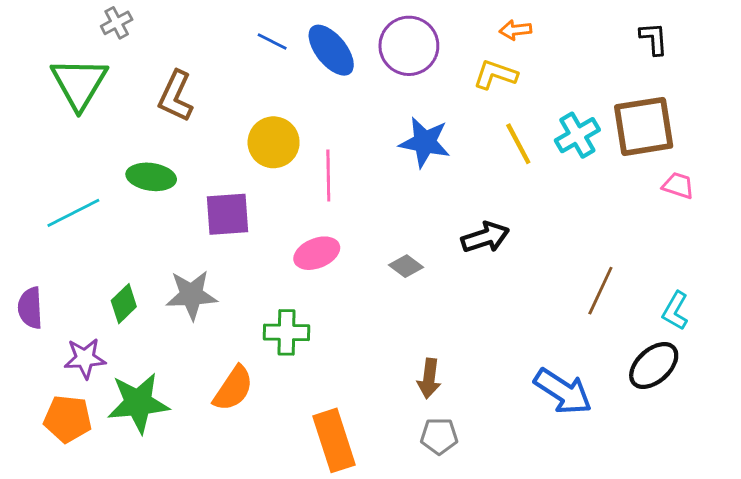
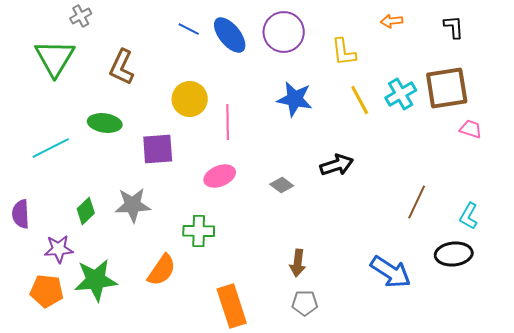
orange arrow: (515, 30) -> (392, 21), moved
yellow L-shape: (495, 75) -> (344, 52), turned -116
black ellipse: (654, 366) -> (454, 254), turned 36

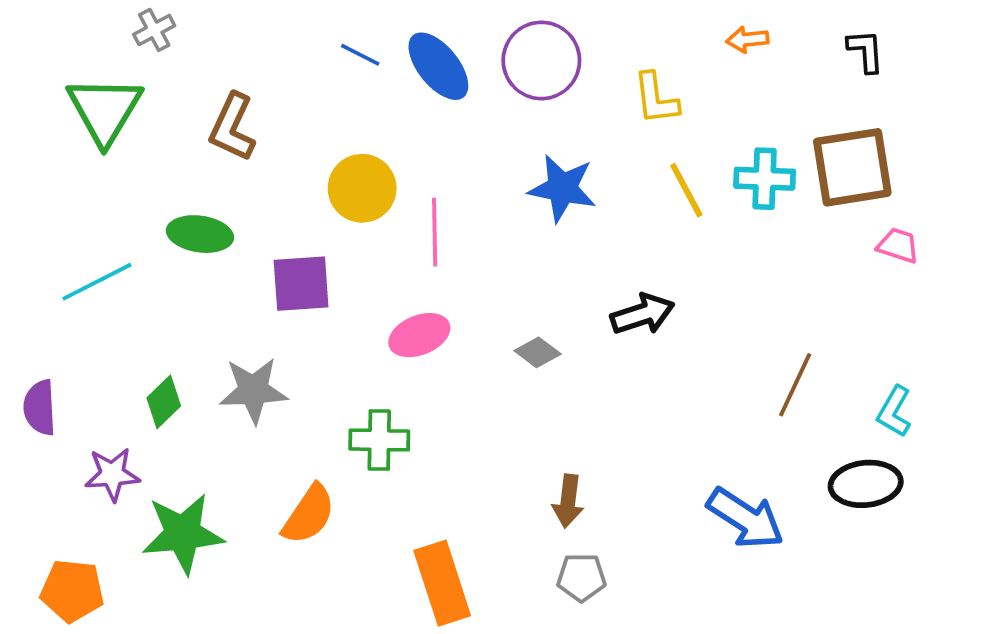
cyan cross: (401, 94) -> (765, 179), turned 32
orange pentagon: (47, 291) -> (72, 591), moved

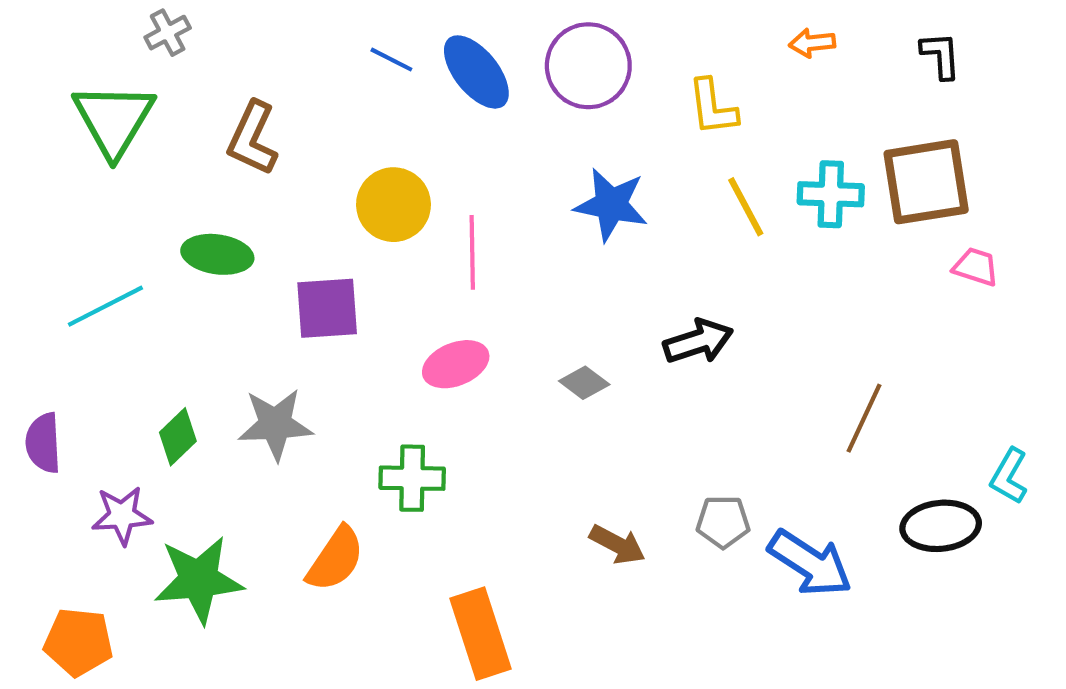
cyan L-shape: (894, 411) -> (1009, 476), moved
brown arrow: (568, 501) -> (617, 544), turned -69
gray pentagon: (581, 577) -> (723, 522), moved

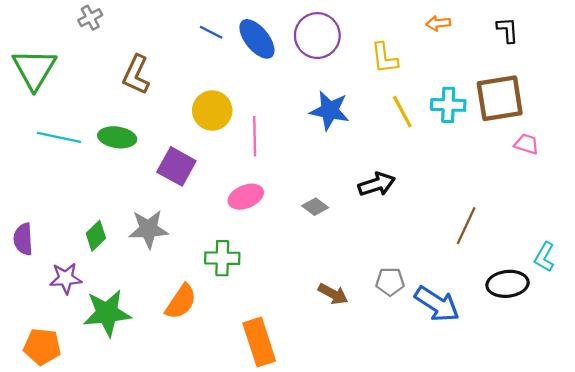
green triangle: (114, 120) -> (34, 69), moved
cyan line: (105, 306) -> (59, 137), moved, turned 39
purple square: (327, 308) -> (176, 166), turned 33

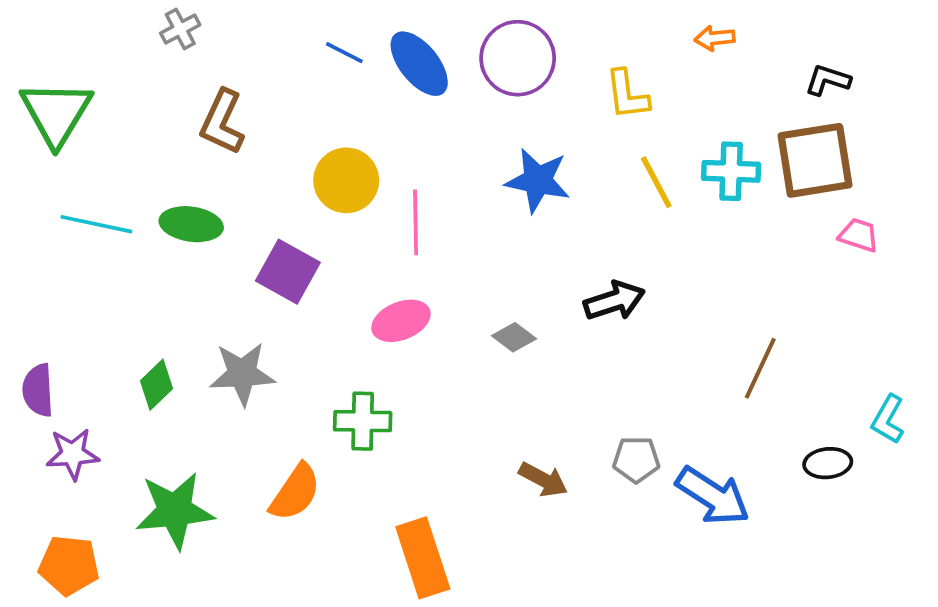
gray cross: (90, 18) -> (180, 29), moved
black L-shape: (507, 30) -> (828, 80), moved, turned -68
purple star: (66, 278) -> (73, 454), moved
black ellipse: (507, 284) -> (828, 463), size x0.7

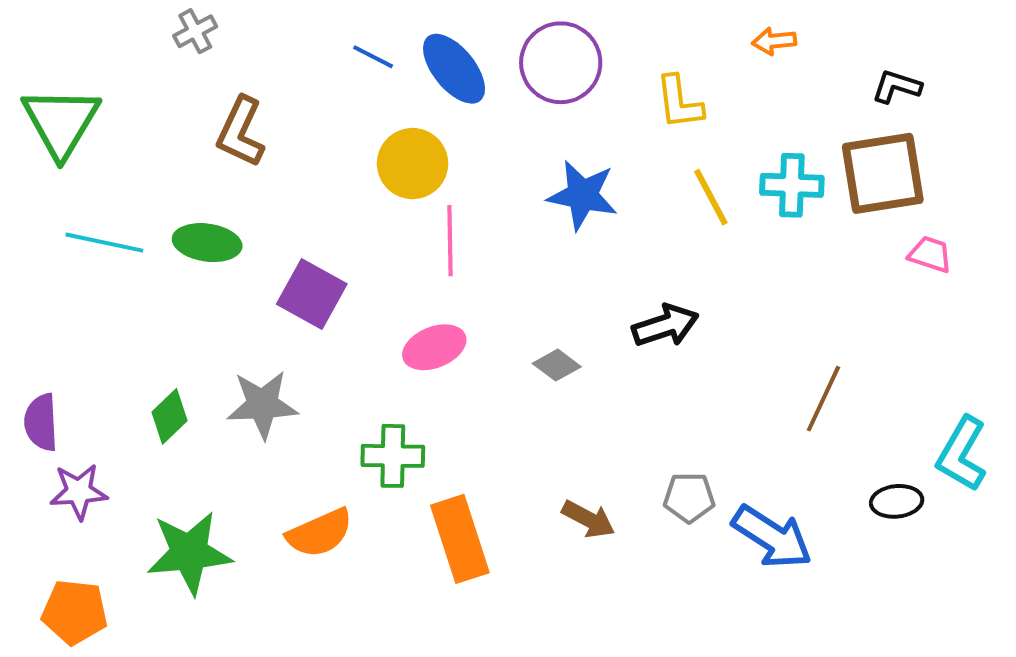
yellow circle: (346, 180) -> (413, 164), moved
cyan L-shape: (888, 419) -> (962, 454), size x1.4
orange semicircle: (295, 492) -> (320, 533), turned 32
orange rectangle: (423, 558) -> (460, 539), moved

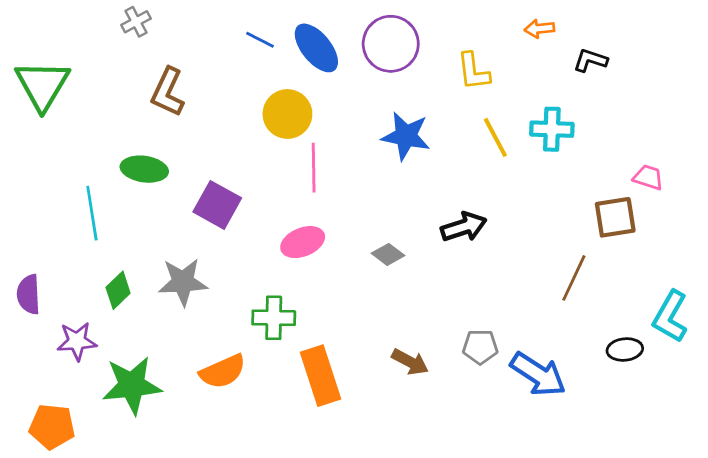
black L-shape: (897, 86) -> (590, 60), moved
brown square: (883, 173) -> (615, 217), moved, size x0.7
cyan line: (104, 243) -> (92, 213), moved, turned 69
purple star: (79, 491) -> (77, 341), moved

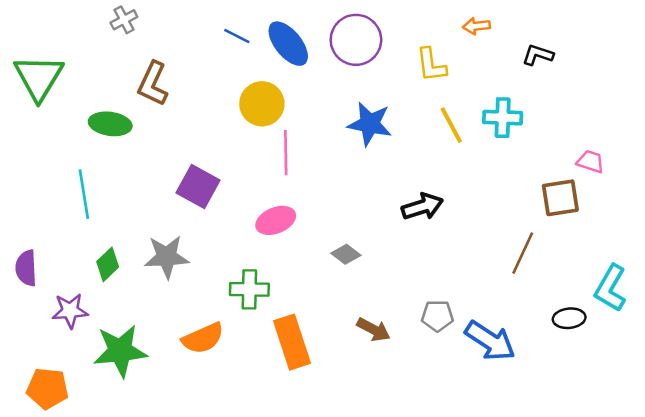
orange arrow: (539, 29) -> (476, 26), moved
green ellipse: (144, 169) -> (110, 124), moved
gray diamond: (388, 254) -> (346, 254), moved

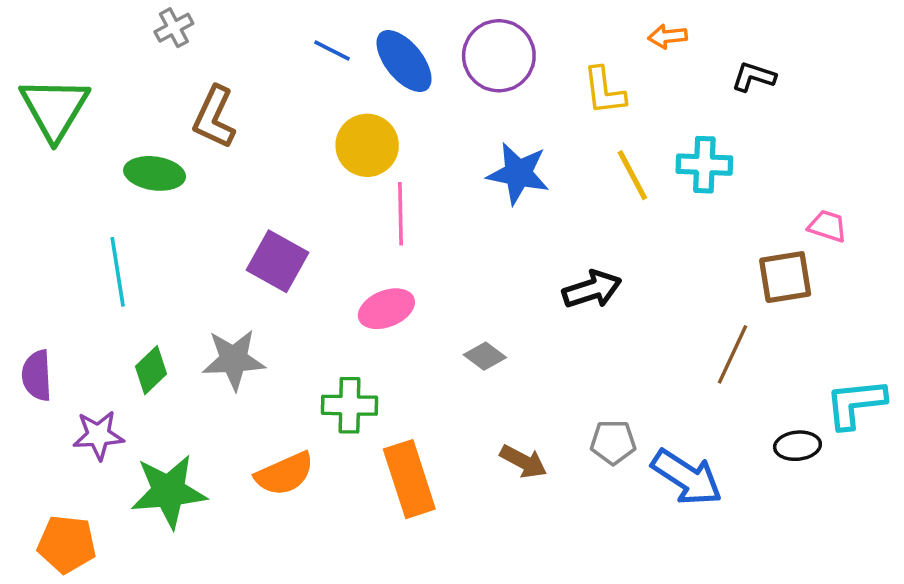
cyan L-shape: (611, 288) -> (855, 404), turned 54

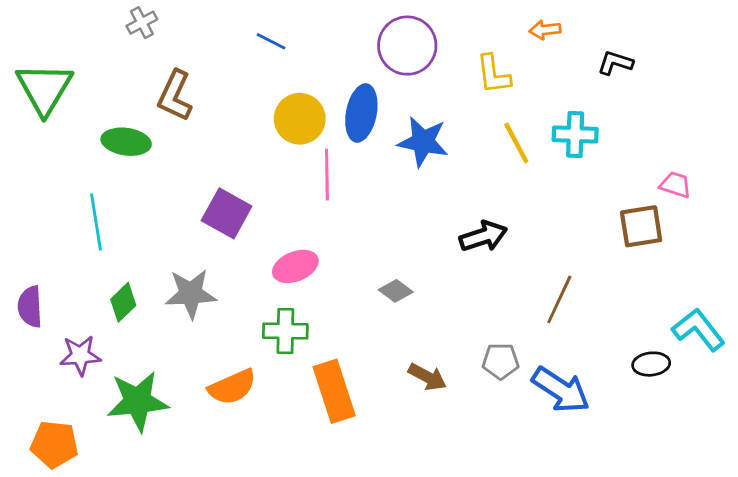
blue ellipse: (404, 61) -> (361, 113), moved, turned 50
pink ellipse: (386, 309) -> (295, 266), moved
brown line: (732, 354) -> (559, 299), moved
cyan L-shape: (855, 404) -> (698, 330), turned 58

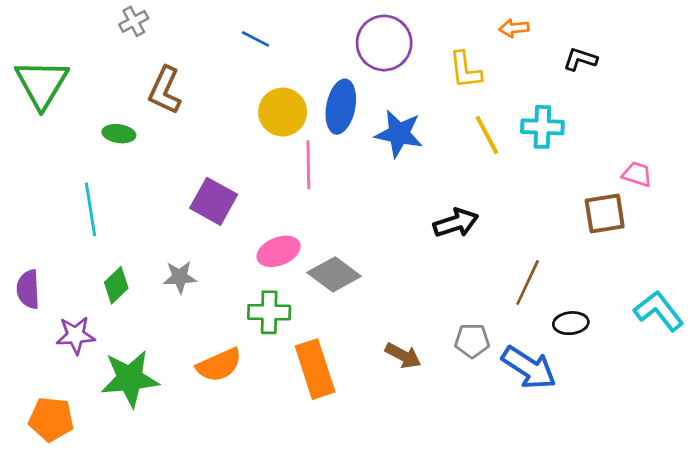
green ellipse: (126, 142) -> (119, 134), size x0.7
gray diamond: (396, 291) -> (334, 274), moved, size x1.6
gray star: (191, 294) -> (180, 277), size x0.7
black ellipse: (651, 364) -> (571, 323), moved

